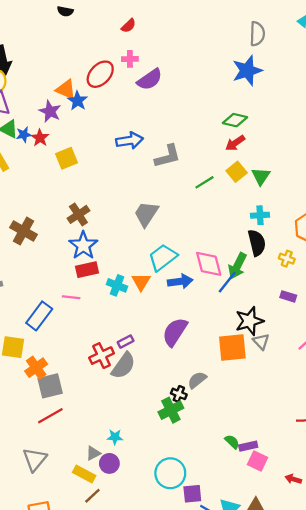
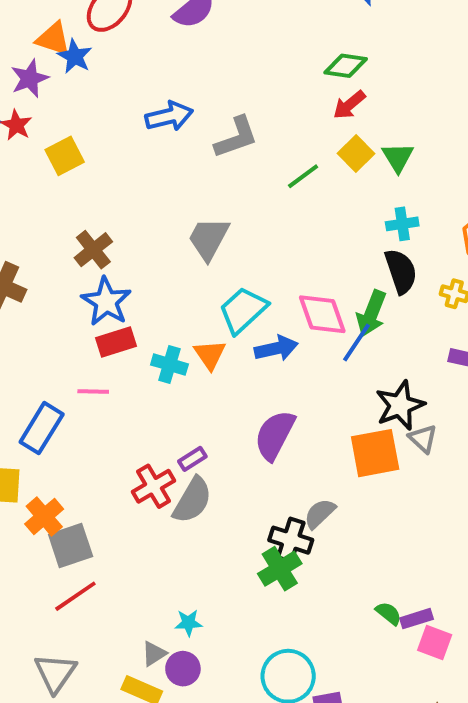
purple star: (50, 111) -> (30, 78), turned 30
black cross: (179, 394) -> (291, 540), size x1.5

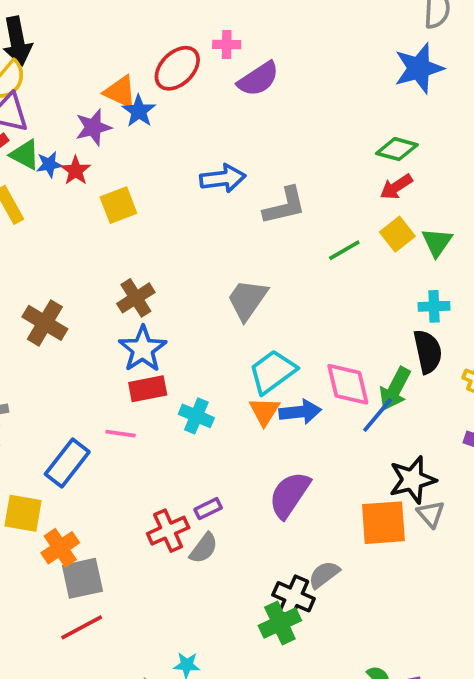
orange triangle: (210, 355) -> (264, 411), moved
gray semicircle: (192, 500) -> (204, 548), size x0.7

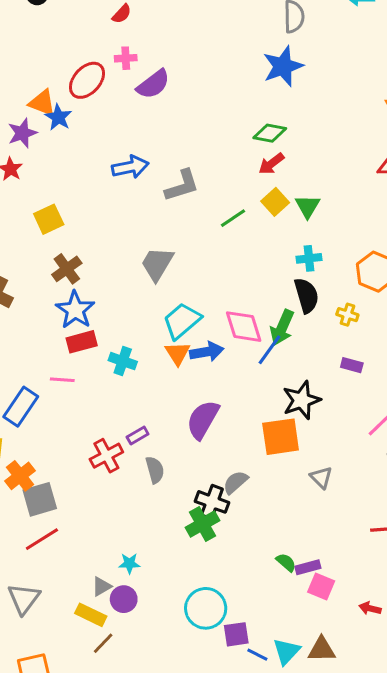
yellow square: (118, 205) -> (49, 219), moved
gray triangle: (431, 514) -> (321, 477), moved
gray semicircle: (204, 548) -> (155, 470), moved, turned -48

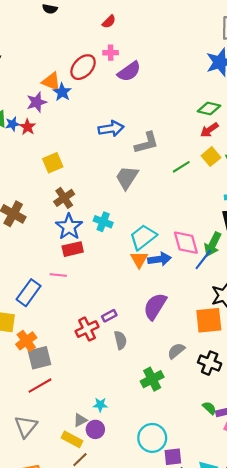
gray trapezoid: (157, 264) -> (127, 177), moved
cyan cross: (123, 361) -> (103, 222), moved
black cross: (212, 502) -> (210, 363), moved

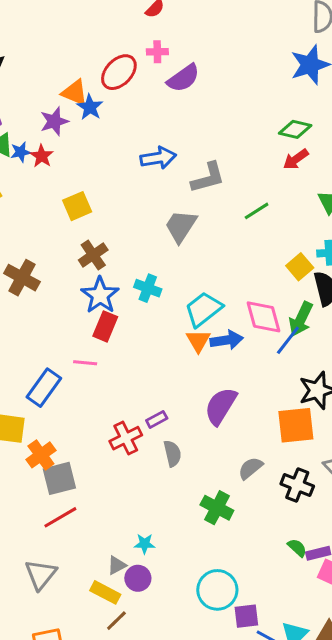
yellow square: (211, 157) -> (300, 267), moved
red rectangle: (73, 249) -> (105, 326), turned -54
green cross: (152, 379) -> (217, 508), turned -35

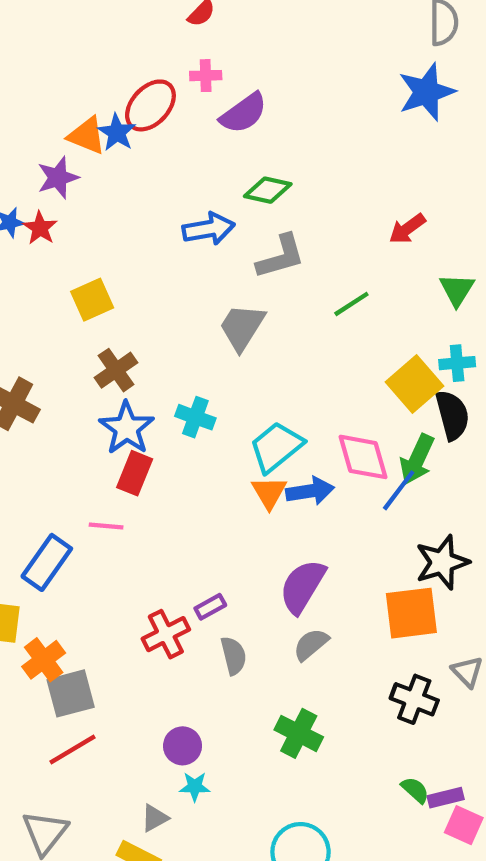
blue star: (90, 107) -> (117, 132), moved
green diamond: (295, 129) -> (268, 190), moved
yellow square: (300, 267) -> (415, 384), size x1.4
gray semicircle: (250, 468) -> (311, 644), moved
purple circle: (138, 578) -> (183, 746), moved

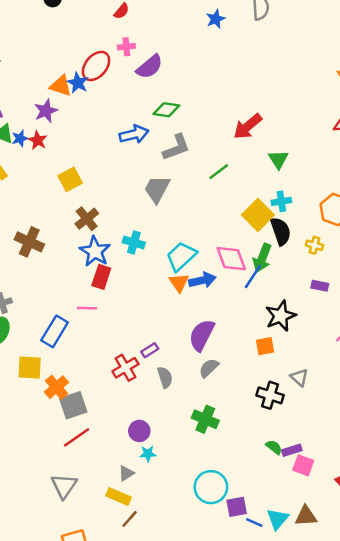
blue star: (426, 92) -> (216, 19), moved, size x0.6
red arrow: (407, 229) -> (248, 126), size x1.4
orange square: (411, 613) -> (265, 346), size x0.6

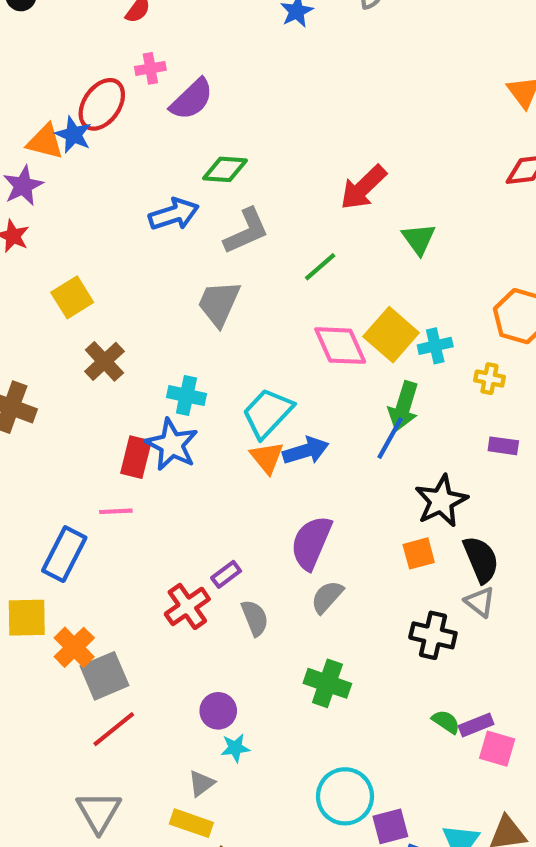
cyan cross: (281, 201) -> (435, 346), moved
black semicircle: (281, 231) -> (481, 559), moved
blue star: (95, 251) -> (172, 445), moved
pink diamond: (231, 259) -> (340, 346), moved

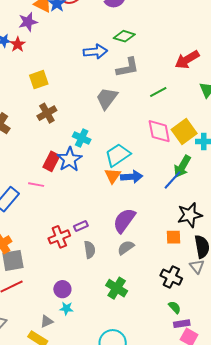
green semicircle: (446, 722) -> (175, 307), moved

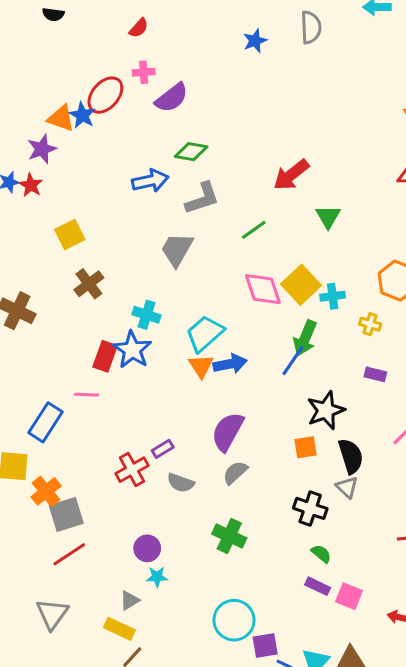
gray semicircle: (90, 250) -> (181, 483), turned 126
purple rectangle: (182, 324) -> (318, 586), moved, turned 42

